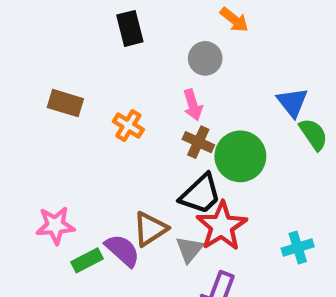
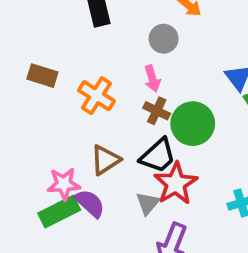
orange cross: (128, 126) -> (97, 96), size x1.4
pink star: (55, 225) -> (64, 184), moved
brown triangle: (150, 229) -> (105, 160), moved
green rectangle: (87, 260) -> (59, 212), size x1.5

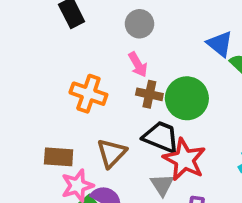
brown rectangle: (42, 76) -> (59, 157), moved
black trapezoid: (158, 156) -> (161, 137), turned -102

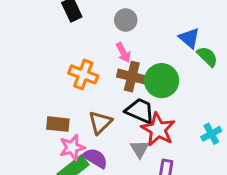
brown cross: (149, 94) -> (132, 77), size x1.4

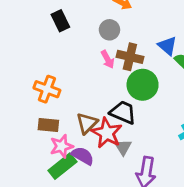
orange cross: (83, 74) -> (47, 89), moved
brown cross: (132, 77) -> (130, 57), moved
red star: (158, 129) -> (107, 133), moved

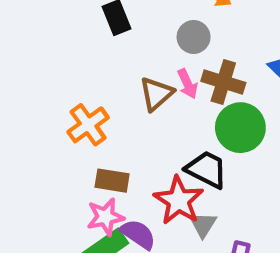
orange cross: (47, 89) -> (88, 125), turned 30
brown triangle: (87, 123) -> (156, 94), moved
brown rectangle: (48, 125) -> (112, 181), moved

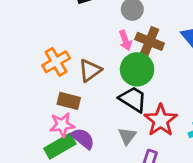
brown triangle: (156, 94) -> (90, 70), moved
green circle: (240, 128) -> (137, 69), moved
red star: (179, 200) -> (161, 120), moved

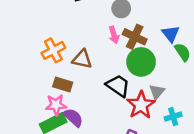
green circle: (137, 69) -> (141, 62), moved
brown triangle: (90, 70) -> (82, 59), turned 45
gray triangle: (127, 136) -> (157, 92), moved

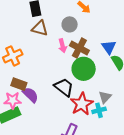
brown triangle: (82, 59) -> (40, 28), moved
gray triangle: (157, 92) -> (105, 97), moved
purple semicircle: (73, 117) -> (30, 95), moved
cyan cross: (173, 117) -> (99, 110), moved

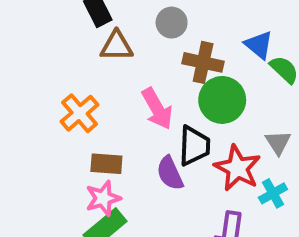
pink arrow: (63, 46) -> (157, 109), moved, size x1.5
black trapezoid: (64, 87) -> (194, 146), turned 70
purple semicircle: (30, 95) -> (170, 173), moved, turned -144
cyan cross: (99, 110) -> (273, 193), moved

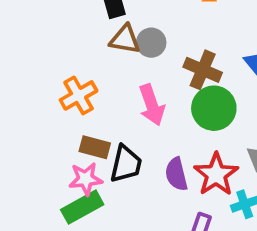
gray circle: (172, 23) -> (151, 43), moved
black trapezoid: (194, 146) -> (126, 164), moved
purple semicircle: (170, 173) -> (176, 174), moved

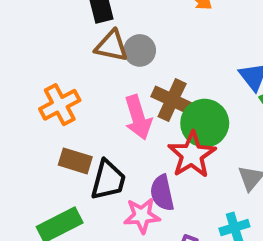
brown cross: (203, 70) -> (172, 100), moved
red star: (216, 174) -> (192, 155), moved
pink star: (86, 179) -> (142, 216), moved

